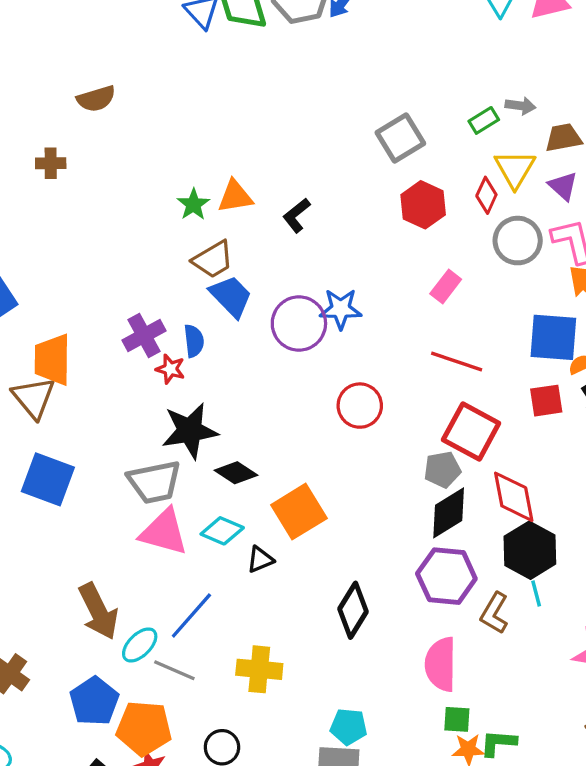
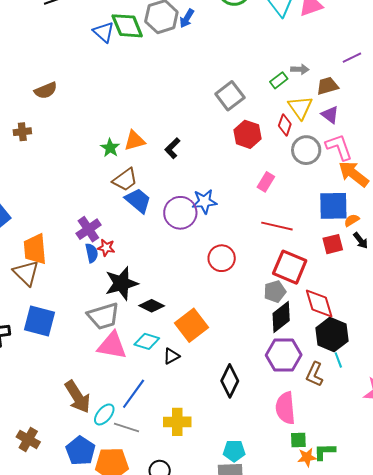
blue semicircle: (194, 341) -> (92, 253), moved

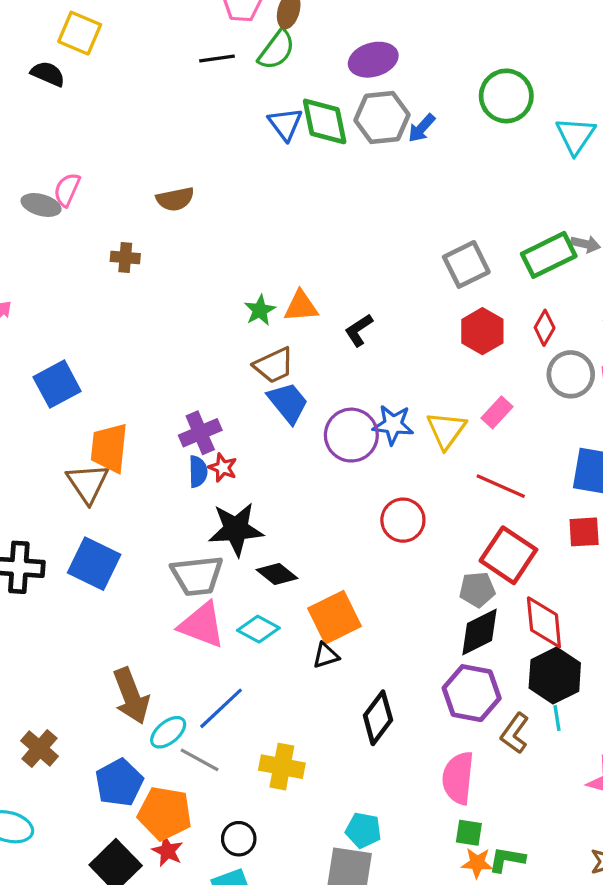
green rectangle: (279, 80) -> (549, 255), size x1.8
yellow triangle: (300, 107) -> (446, 430), moved
black triangle: (171, 356) -> (326, 655), moved

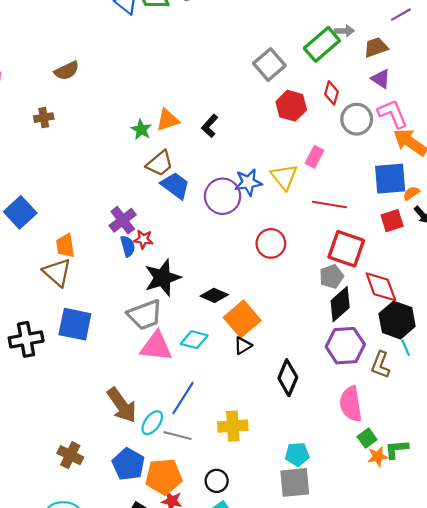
orange trapezoid: (109, 448) -> (65, 246), size x0.7
black diamond: (277, 574) -> (214, 295), moved
green square: (469, 833) -> (367, 438), turned -30

